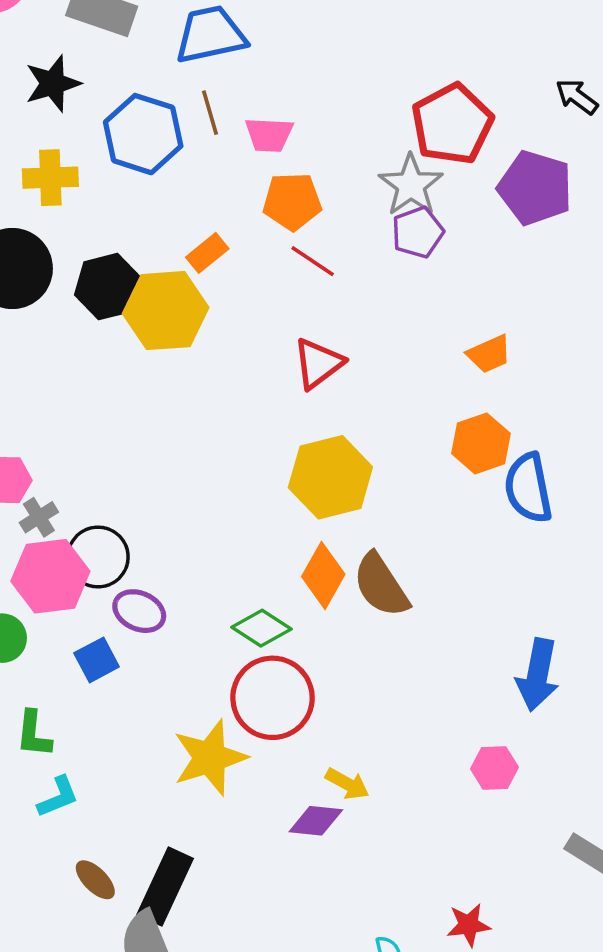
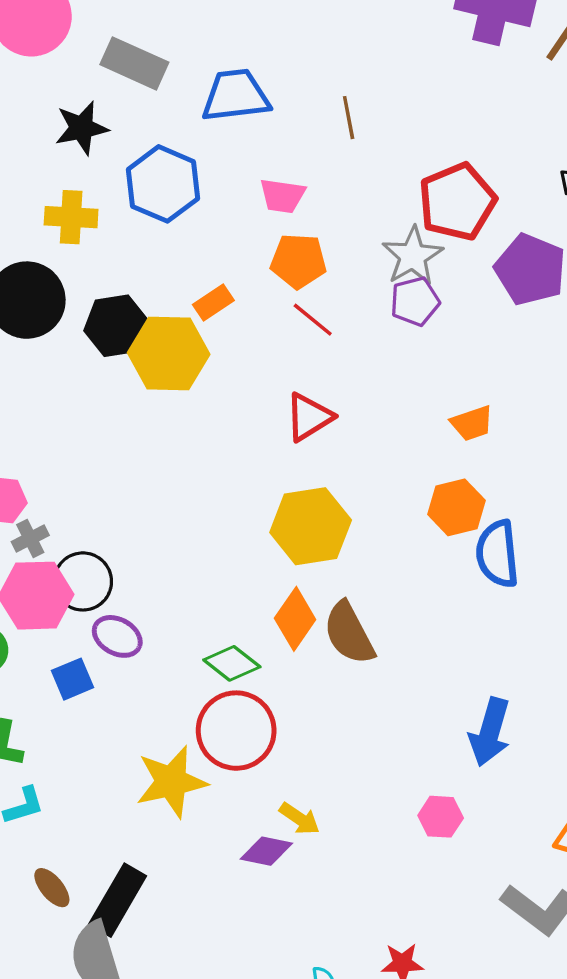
brown line: (210, 113) -> (349, 118), moved

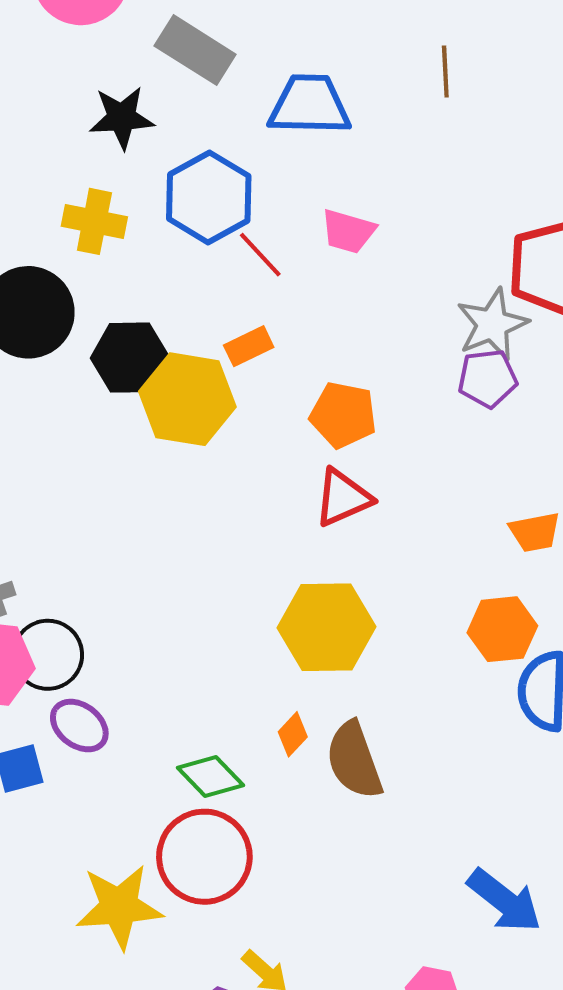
brown line: (349, 118) -> (445, 72), moved
orange pentagon: (298, 261) -> (343, 415), moved
red line: (313, 320) -> (260, 255), moved
orange diamond: (295, 619) -> (293, 734), size x0.6
blue arrow: (490, 732) -> (504, 901), turned -76

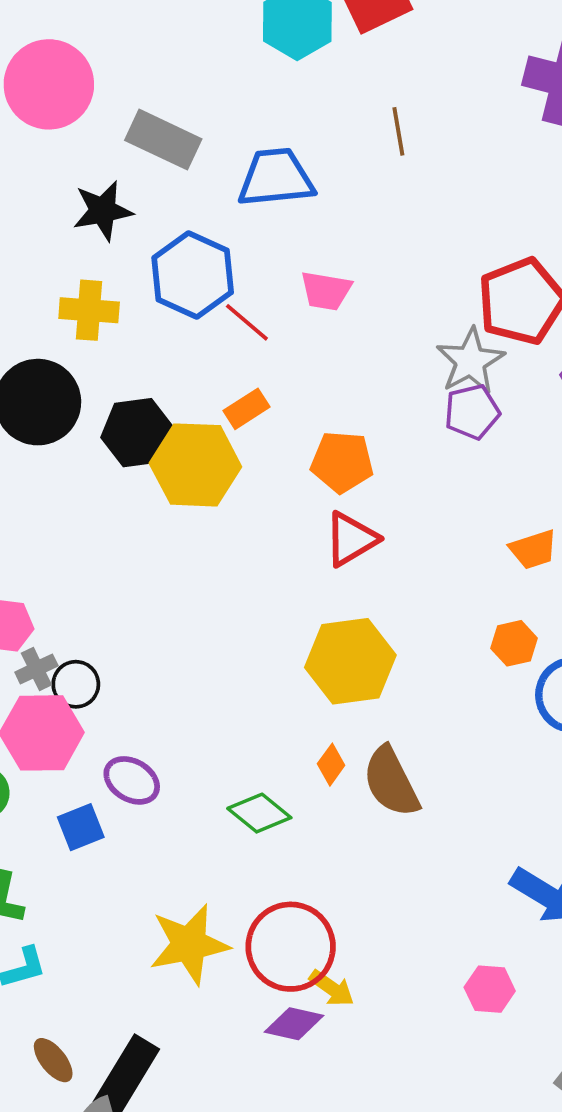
orange hexagon: (502, 629) -> (514, 643), size x0.7
black circle: (48, 655) -> (76, 684), moved, size x0.7
red circle: (204, 857) -> (291, 947), moved

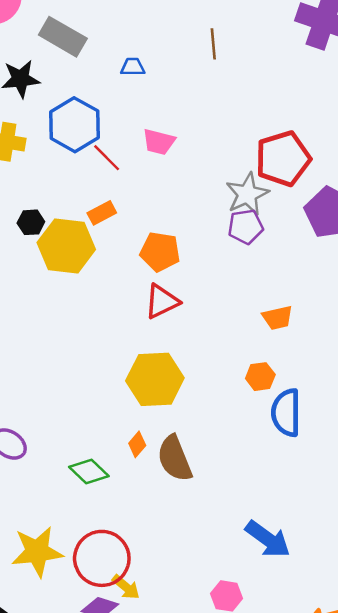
blue trapezoid: (276, 178) -> (133, 67), size x0.5
black hexagon: (137, 433) -> (31, 222), size x0.6

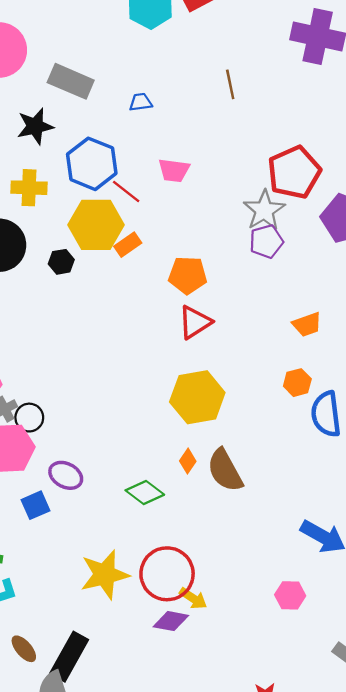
brown line: (213, 44) -> (230, 84), moved
yellow hexagon: (66, 246) -> (96, 225), moved

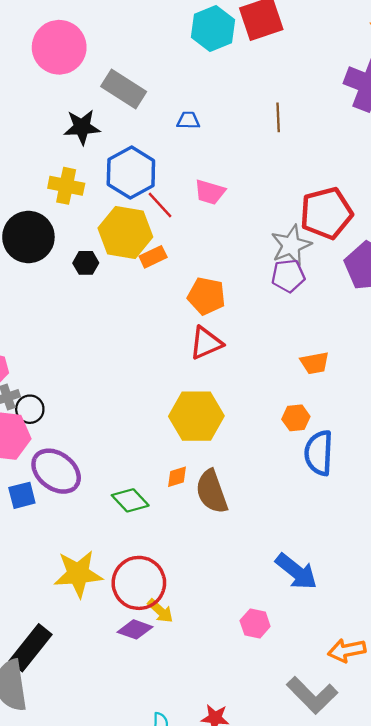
orange diamond: (188, 461) -> (177, 477), turned 30
purple ellipse: (66, 475) -> (56, 471), size x1.5

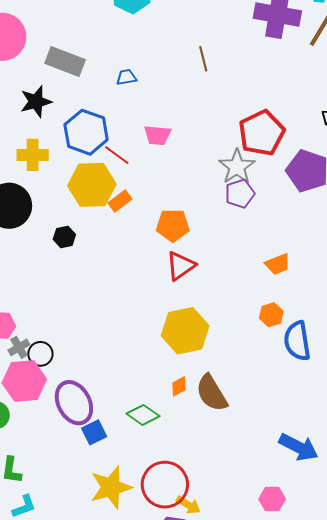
black hexagon: (86, 263) -> (64, 237), moved
purple ellipse: (56, 471) -> (74, 403), turned 36
blue square: (22, 495) -> (94, 432), moved

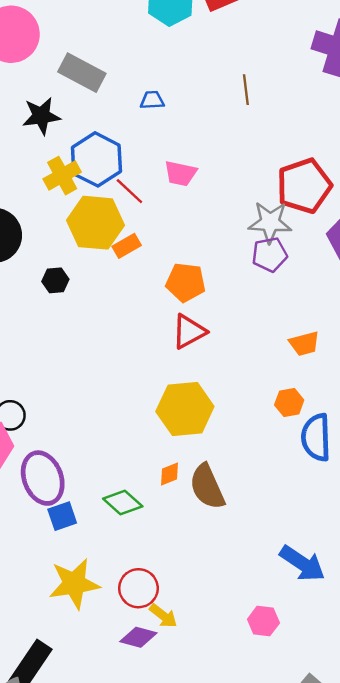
yellow cross: (33, 155) -> (62, 176), moved, turned -36
gray star: (237, 167) -> (270, 222), turned 30
red circle: (165, 485) -> (138, 588), size x0.7

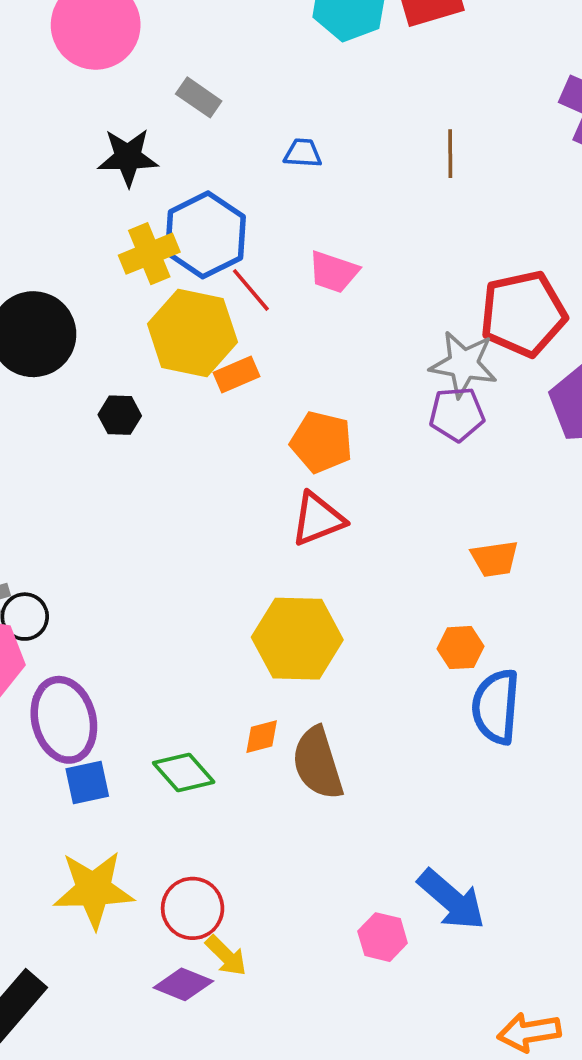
gray rectangle: (82, 73) -> (199, 97), size x0.6
pink hexagon: (263, 621) -> (383, 937), moved

